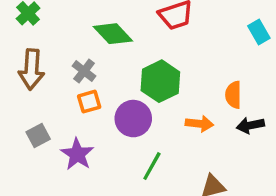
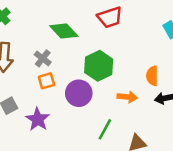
green line: (152, 166) -> (105, 129), moved

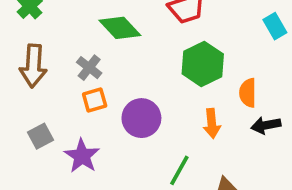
green hexagon: (99, 66) -> (203, 64), moved
orange arrow: (127, 97) -> (212, 123), turned 78

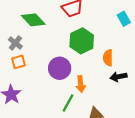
purple circle: (141, 118) -> (60, 68), moved
orange arrow: (212, 123) -> (81, 84), moved

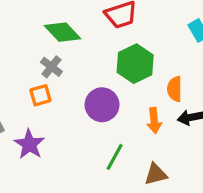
gray cross: (15, 43) -> (51, 67), moved
orange arrow: (81, 84) -> (154, 121), moved

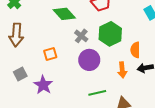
gray cross: (51, 67) -> (81, 36), moved
green line: (115, 157) -> (97, 93), turned 48

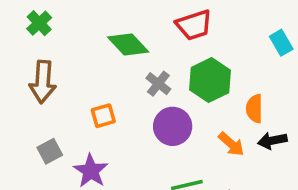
orange arrow: (122, 70) -> (231, 144), turned -42

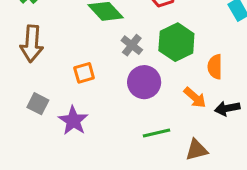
black arrow: (272, 141) -> (227, 108), moved
gray square: (50, 151) -> (38, 104), turned -35

